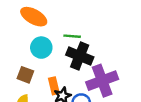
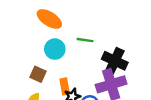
black cross: (80, 56) -> (115, 61), moved

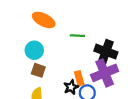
cyan circle: (55, 49) -> (34, 50), moved
orange rectangle: (65, 86) -> (79, 78), moved

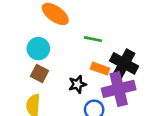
orange rectangle: (79, 78) -> (100, 69), moved, turned -64
black star: (71, 87) -> (77, 84), moved

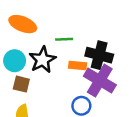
black star: (77, 84) -> (42, 60), moved, size x1.5
purple cross: (119, 89) -> (100, 81), turned -32

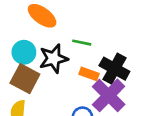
brown square: (21, 84) -> (25, 79), size x1.5

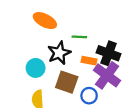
cyan circle: (24, 52) -> (36, 68), moved
brown square: (25, 79) -> (67, 82), moved

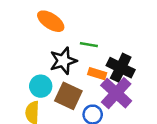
cyan circle: (36, 68) -> (41, 86), moved

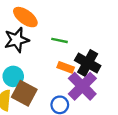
black star: (63, 61) -> (17, 40), moved
brown square: (68, 96) -> (24, 93), moved

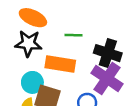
black star: (17, 40) -> (28, 43), turned 30
orange rectangle: (66, 67) -> (60, 64), moved, size x1.6

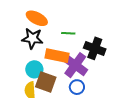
purple cross: (107, 78) -> (75, 65), moved

